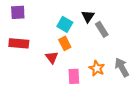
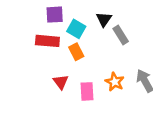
purple square: (18, 12) -> (55, 15), moved
red rectangle: (19, 43) -> (47, 41), moved
red triangle: (52, 57) -> (61, 82), moved

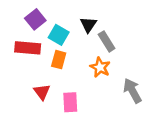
purple square: (55, 15) -> (35, 19), turned -36
orange rectangle: (76, 52) -> (59, 60), turned 42
orange star: (115, 82) -> (100, 67), moved

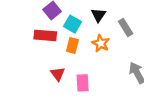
gray rectangle: (107, 41) -> (126, 27), moved
orange star: (100, 67) -> (101, 43), moved

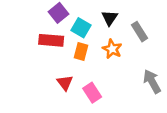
pink rectangle: (83, 83) -> (92, 93), turned -30

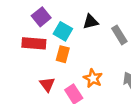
black triangle: (110, 18) -> (91, 22), turned 42
orange star: (112, 49) -> (93, 78), moved

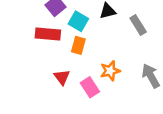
orange star: (93, 78) -> (110, 71), turned 30

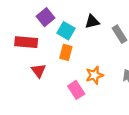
red rectangle: (48, 34) -> (26, 42), moved
red triangle: (62, 77) -> (39, 71), moved

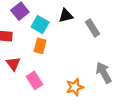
orange star: (94, 75) -> (75, 87), moved
pink rectangle: (76, 90) -> (35, 80), moved

